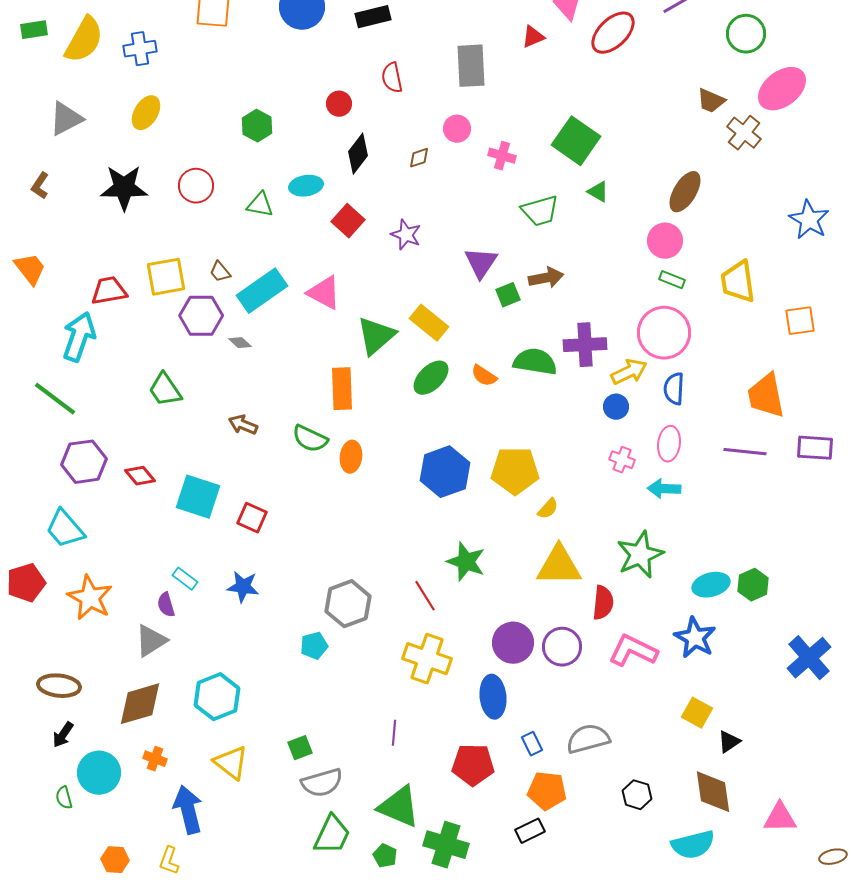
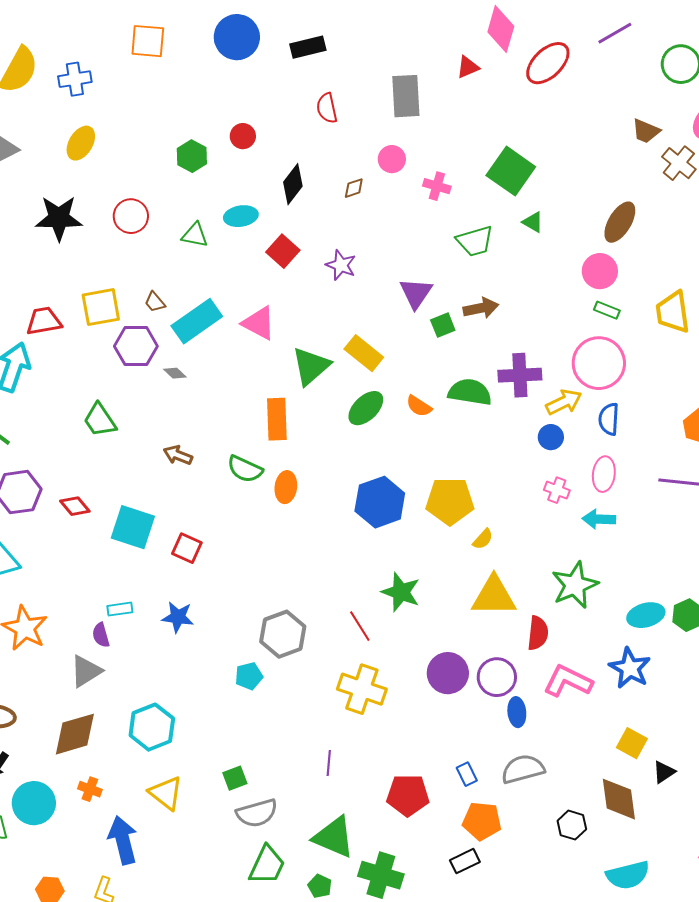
red circle: (339, 104) -> (243, 136), moved
cyan rectangle: (185, 579) -> (120, 609), turned -45
blue ellipse: (493, 697) -> (517, 712), moved, size x0.7
brown diamond: (713, 792) -> (619, 799), moved

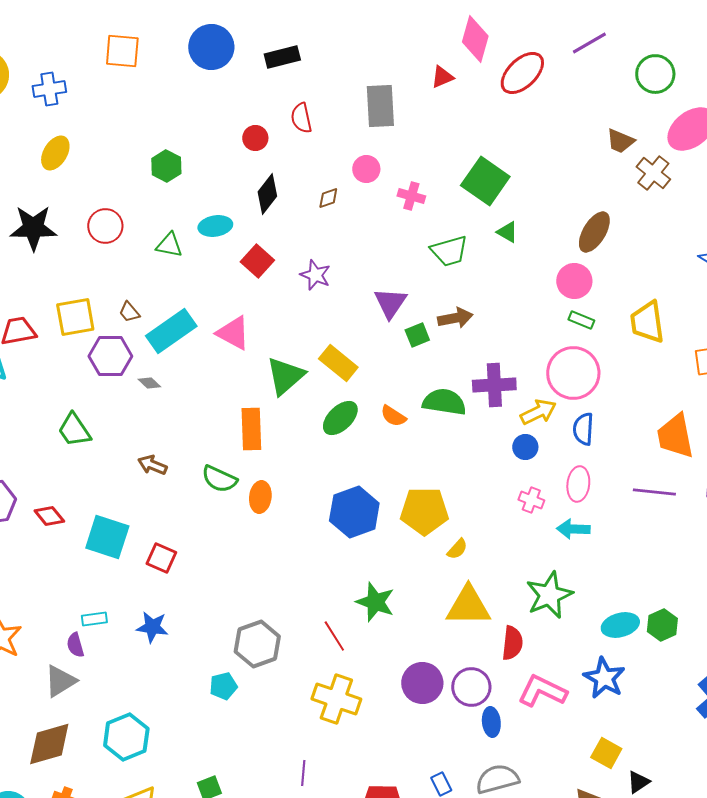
red circle: (243, 136) -> (255, 138), moved

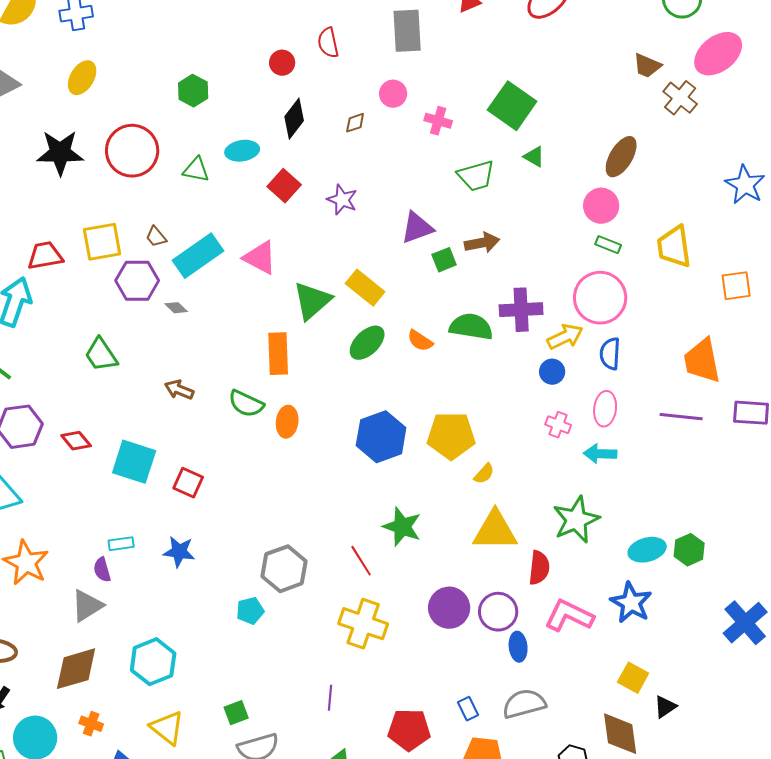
red circle: (105, 226) -> (132, 151), size x1.5
purple triangle: (390, 303) -> (417, 228), turned 36

